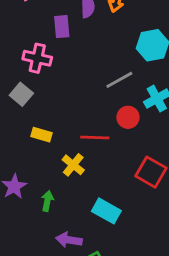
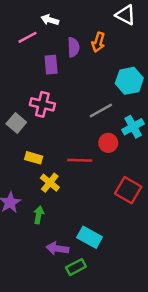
pink cross: (37, 58) -> (42, 104), moved
yellow cross: (73, 165) -> (50, 183), moved
cyan rectangle: (106, 211) -> (90, 237), moved

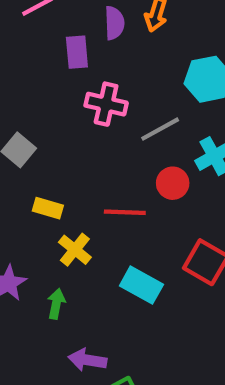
pink cross: (42, 104) -> (106, 104), moved
cyan rectangle: (90, 237) -> (141, 285), moved

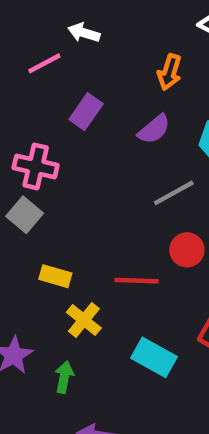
purple semicircle: (114, 23) -> (154, 129), moved, turned 52
purple rectangle: (77, 52) -> (86, 112), turned 40
pink cross: (106, 104) -> (36, 166), moved

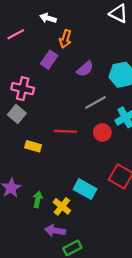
pink line: (44, 63) -> (16, 34), moved
orange arrow: (169, 72) -> (65, 39), moved
red line: (137, 281) -> (65, 131), moved
yellow cross: (84, 320) -> (62, 206), moved

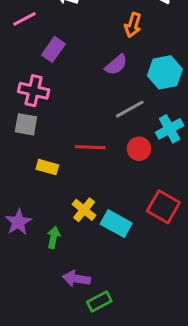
orange arrow: (65, 39) -> (133, 25), moved
purple rectangle: (49, 60) -> (53, 49), moved
gray square: (17, 114) -> (26, 124), turned -30
yellow cross: (62, 206) -> (84, 210), moved

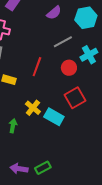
red line: (90, 147) -> (37, 67), turned -72
red square: (163, 207) -> (75, 98), moved, turned 30
purple arrow: (76, 279) -> (19, 169), moved

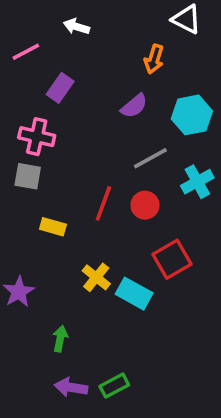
red circle: (69, 68) -> (145, 205), moved
green arrow: (13, 126) -> (60, 339), moved

